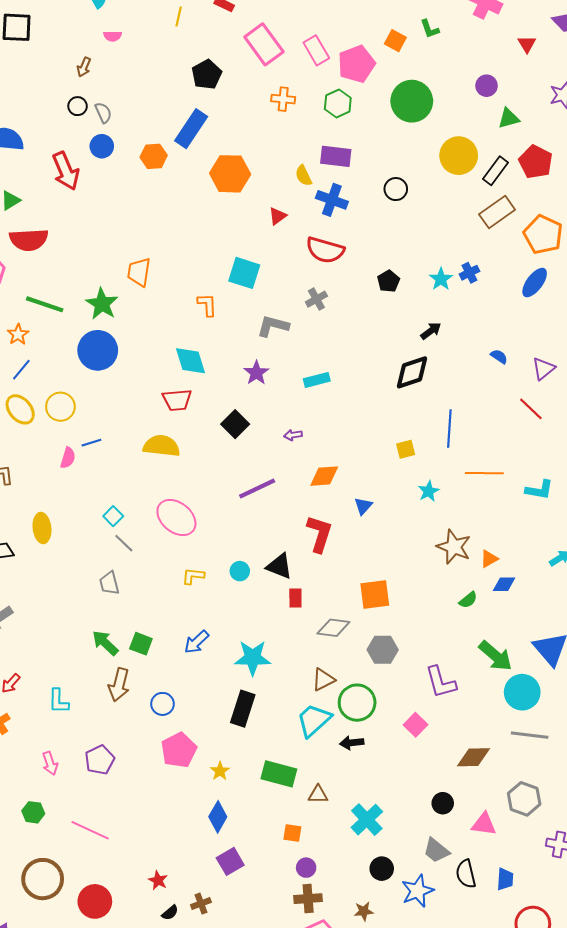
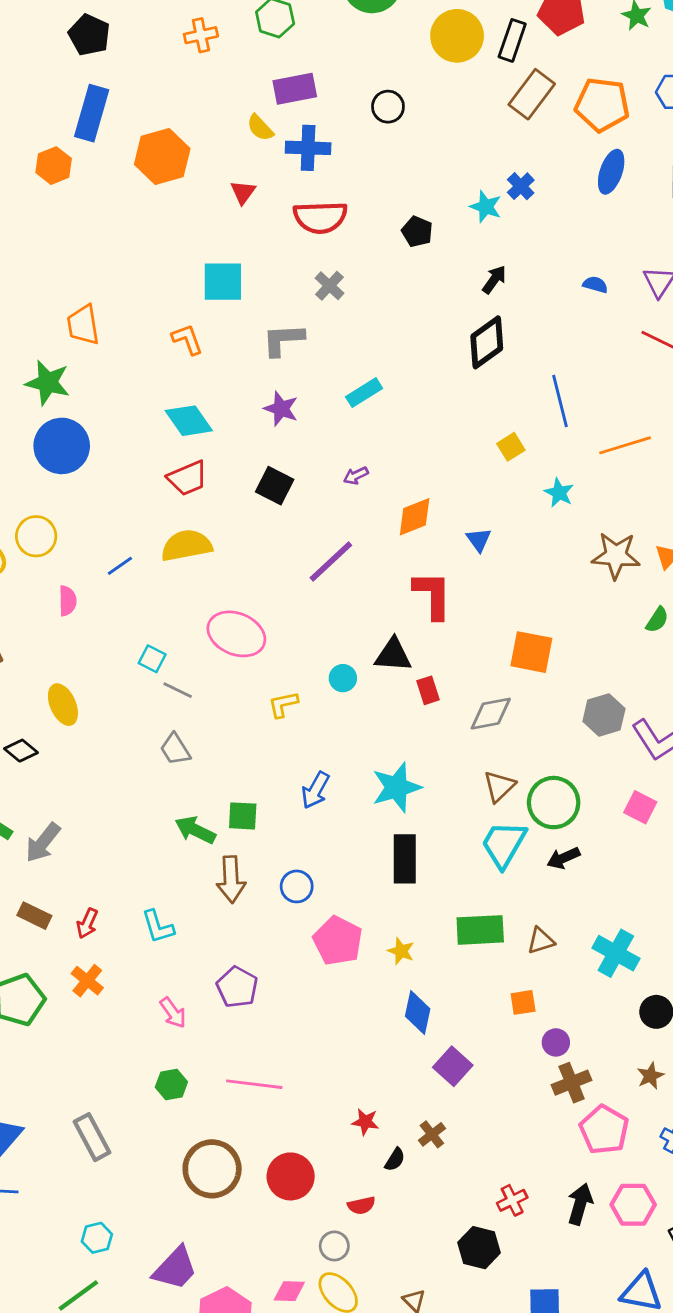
blue line: (91, 443) -> (120, 566), moved
orange square: (375, 594) -> (531, 652), turned 36
gray hexagon: (383, 650) -> (604, 715), moved

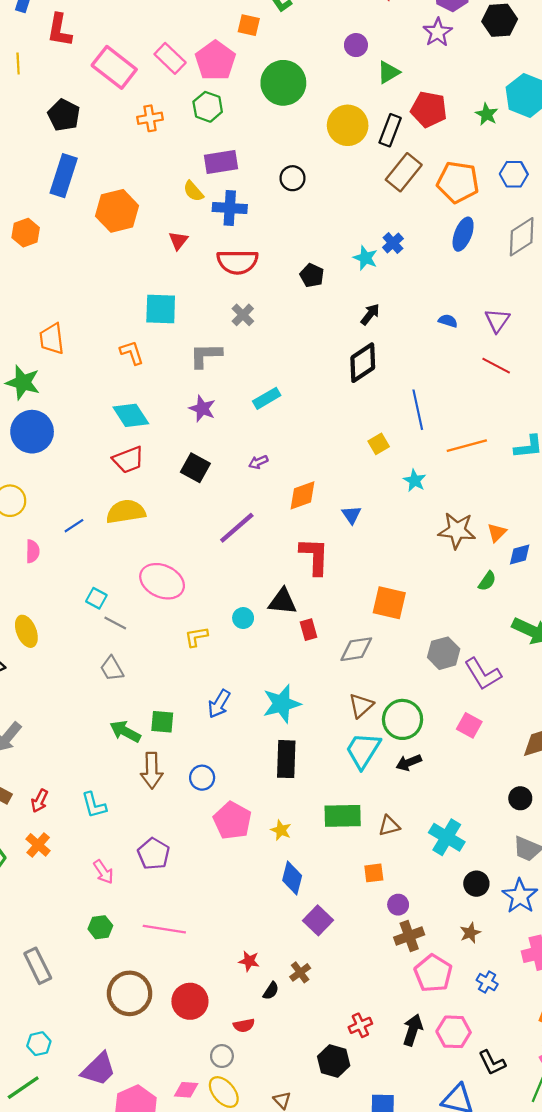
orange hexagon: (54, 166) -> (26, 233), moved

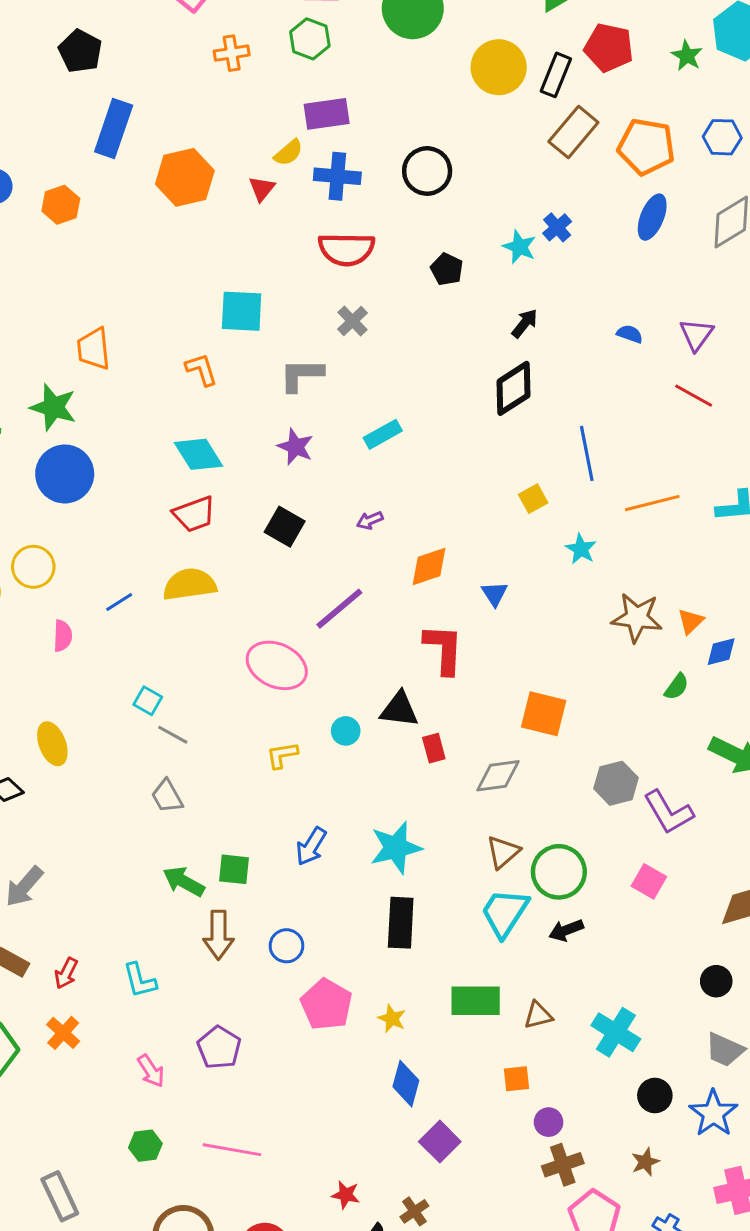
black pentagon: (64, 115) -> (80, 51), moved
black circle: (293, 178) -> (427, 171), moved, size x1.4
yellow semicircle: (193, 191) -> (288, 153), turned -90
red triangle: (178, 241) -> (262, 189), moved
pink ellipse: (162, 581) -> (277, 665), moved

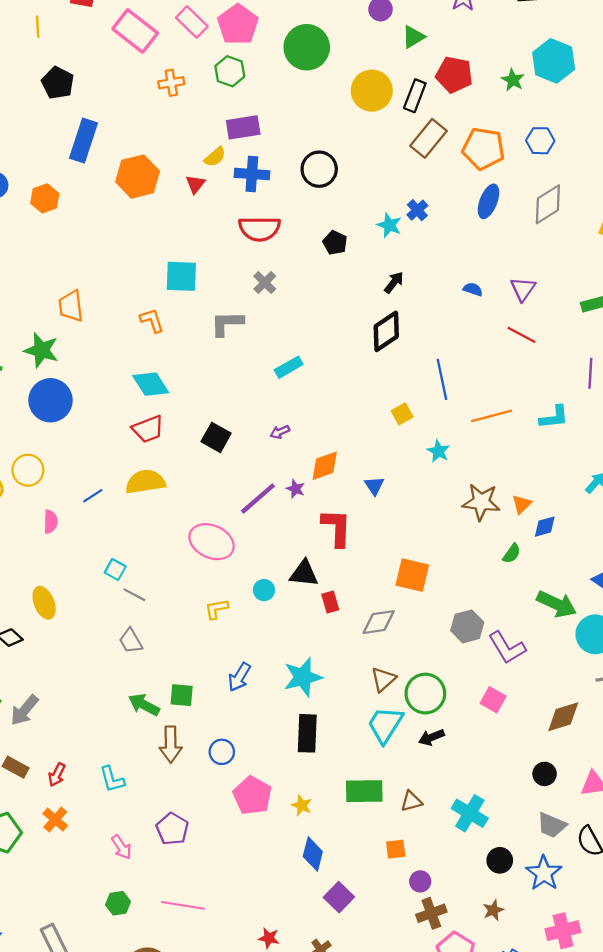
purple star: (295, 447) -> (296, 489), moved, size x0.7

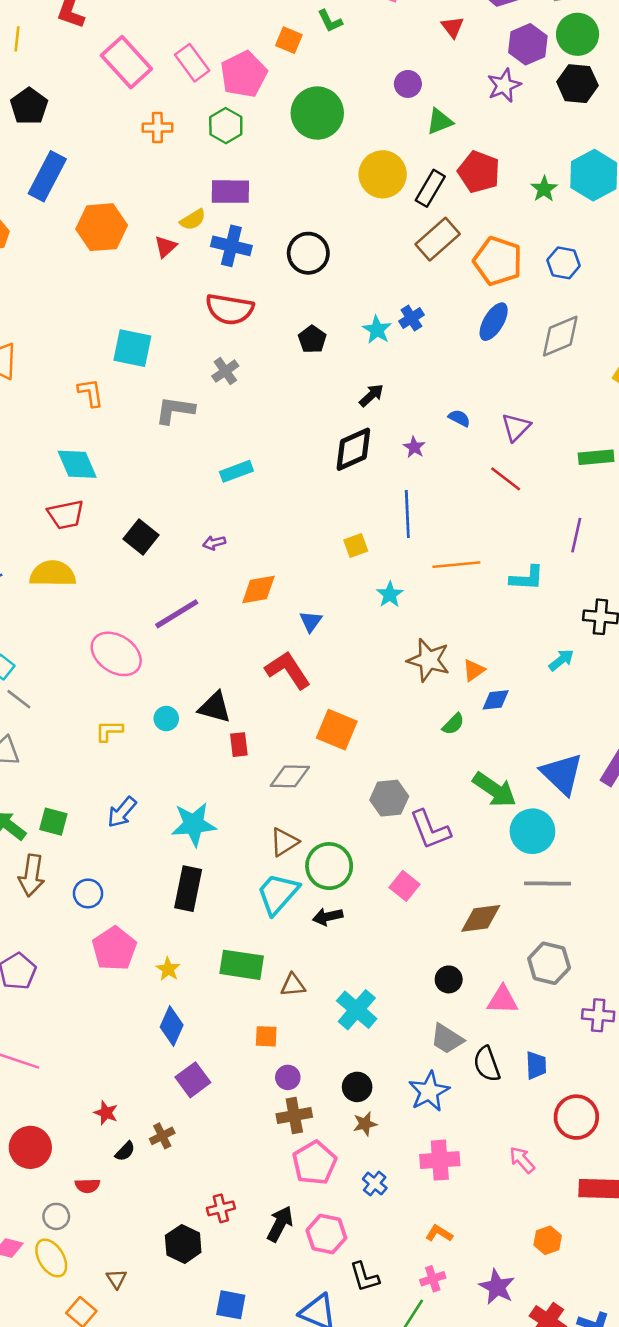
purple star: (296, 489) -> (414, 447), moved
red L-shape: (337, 528) -> (288, 670), moved, turned -45
black circle: (500, 860) -> (357, 1087), moved

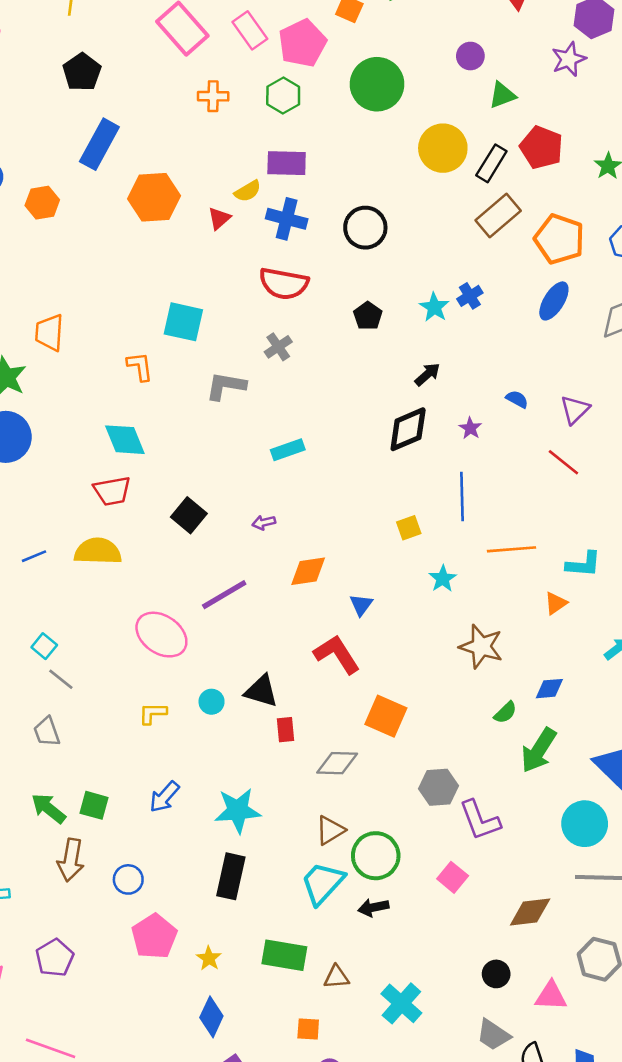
orange triangle: (474, 670) -> (556, 603), moved
green arrow: (494, 790) -> (539, 750), moved, turned 87

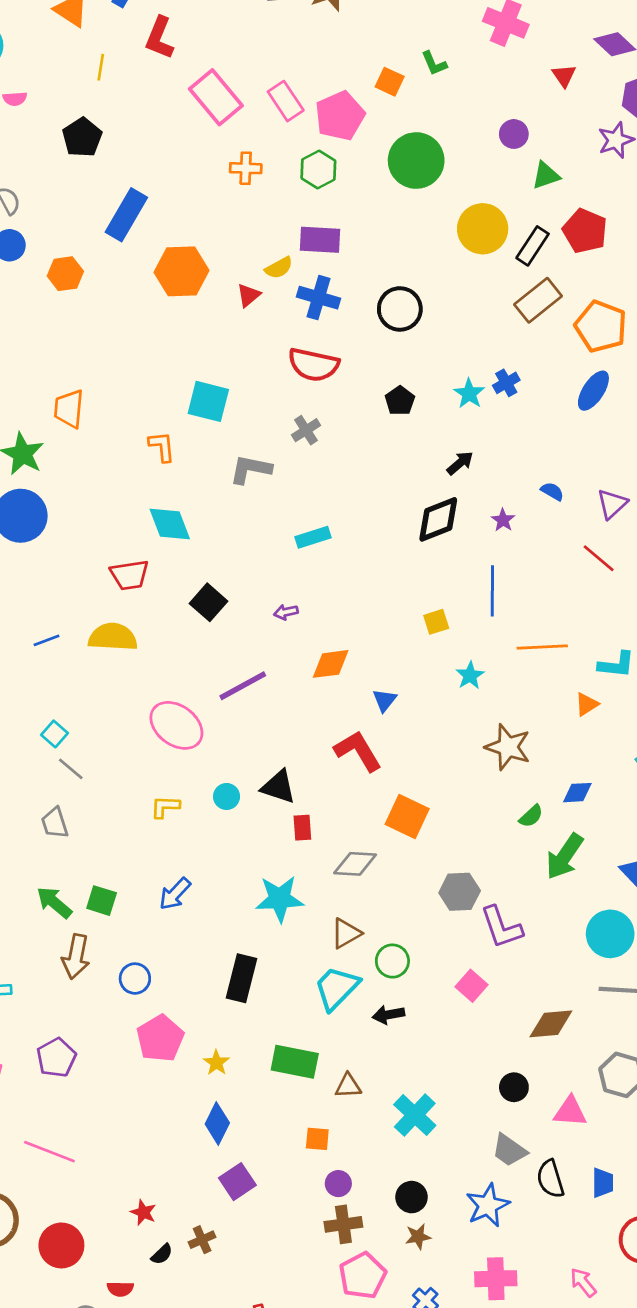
black pentagon: (82, 72) -> (82, 137), moved
cyan diamond: (125, 440) -> (170, 524), moved
cyan star: (238, 811) -> (280, 899), moved
green circle: (376, 856) -> (392, 961), size x0.7

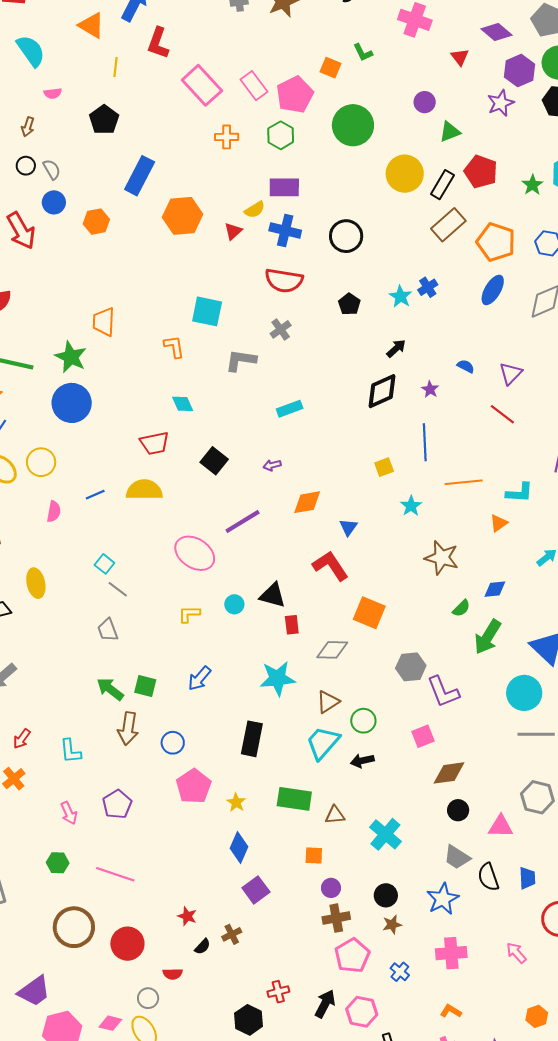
cyan diamond: (170, 524) -> (183, 404), size x0.7
pink square: (471, 986) -> (423, 736), turned 30
brown diamond: (551, 1024) -> (449, 773), moved

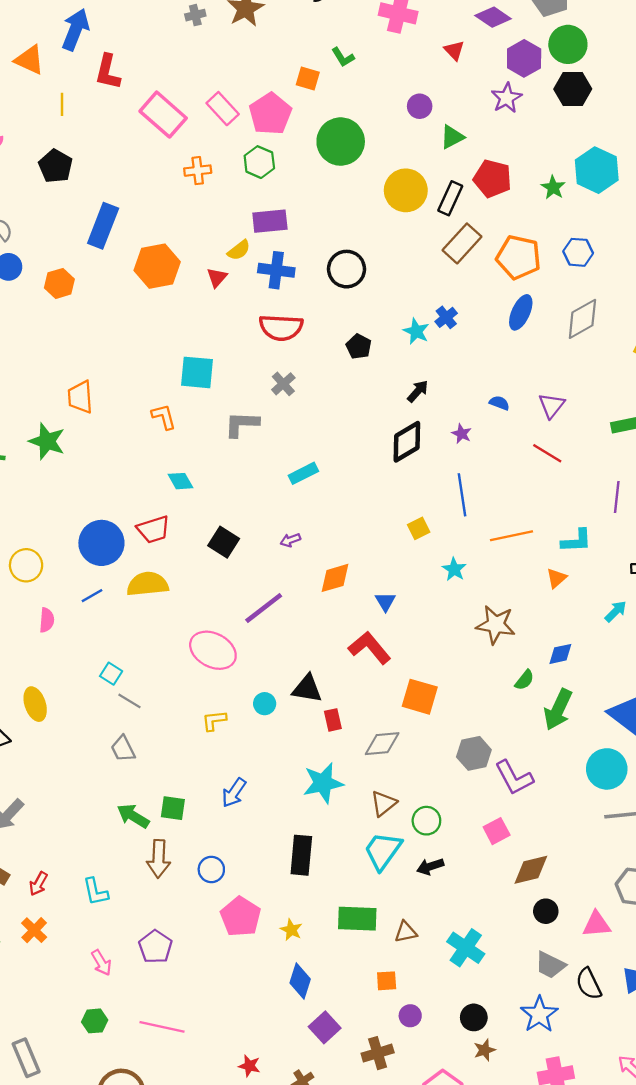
blue circle: (72, 403) -> (101, 543), moved
brown cross: (336, 918) -> (378, 1053), moved

